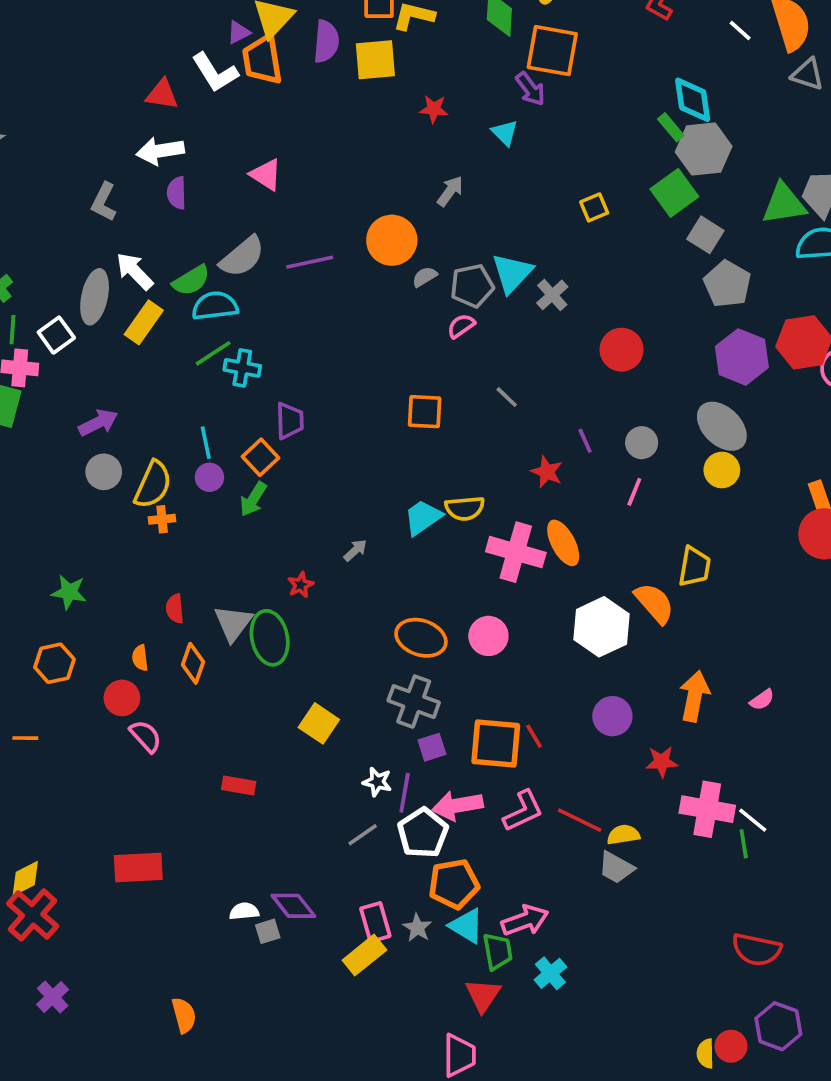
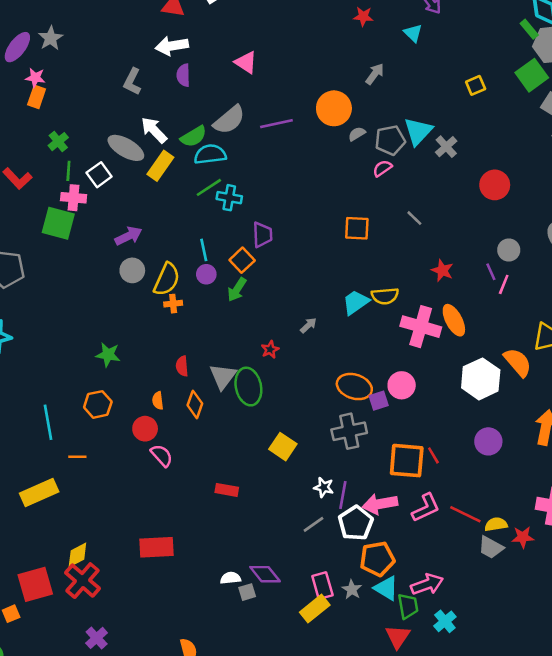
gray ellipse: (95, 297) -> (126, 148), turned -72
purple line: (585, 441) -> (491, 272), moved
gray cross: (414, 702) -> (349, 431), turned -32
purple square: (432, 747) -> (379, 401), moved
red star: (662, 762) -> (523, 537), moved

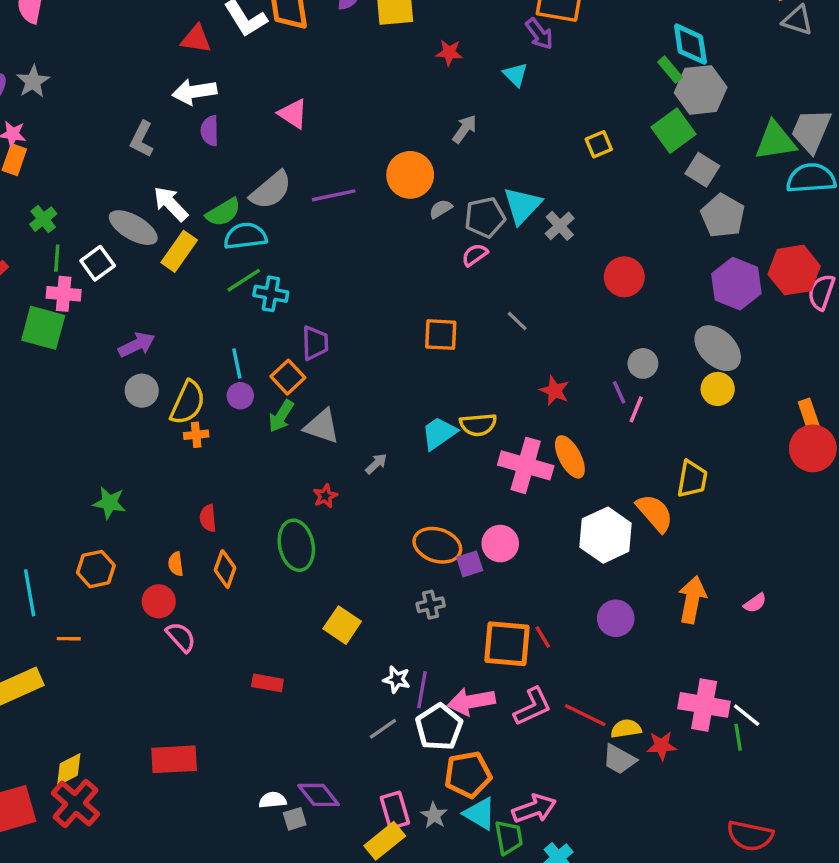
gray triangle: (223, 376) -> (322, 426), moved, turned -48
gray cross: (349, 431) -> (431, 605), size x0.6

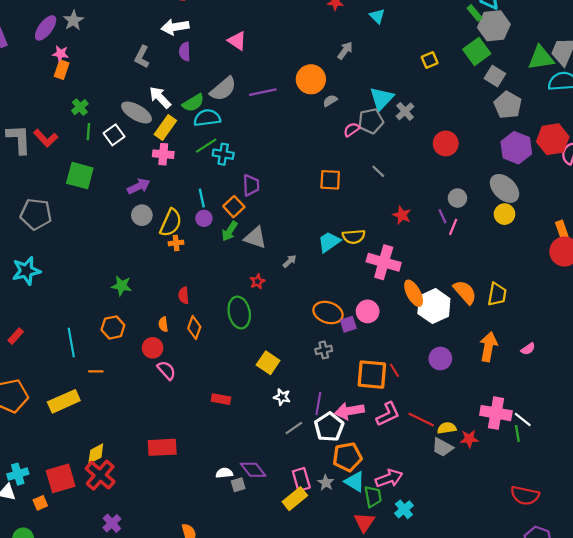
gray pentagon: (485, 217) -> (371, 121), moved
pink cross: (64, 294) -> (163, 154), moved
orange ellipse: (570, 457) -> (414, 293), moved
yellow trapezoid: (692, 479) -> (497, 294), moved
white star: (397, 679) -> (282, 397), moved

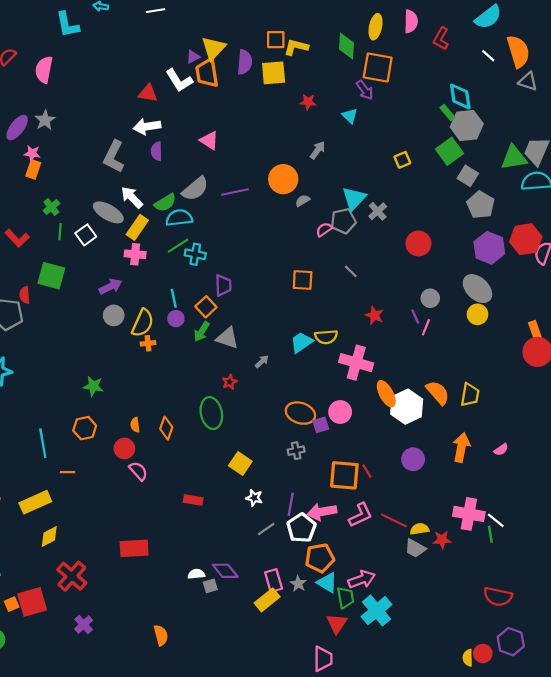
gray L-shape: (142, 57) -> (114, 157), size x1.4
red semicircle: (184, 295) -> (25, 295), moved
yellow diamond: (96, 454) -> (49, 536), moved
red square: (61, 478) -> (32, 602), moved
cyan cross: (404, 509) -> (377, 611), size x1.6

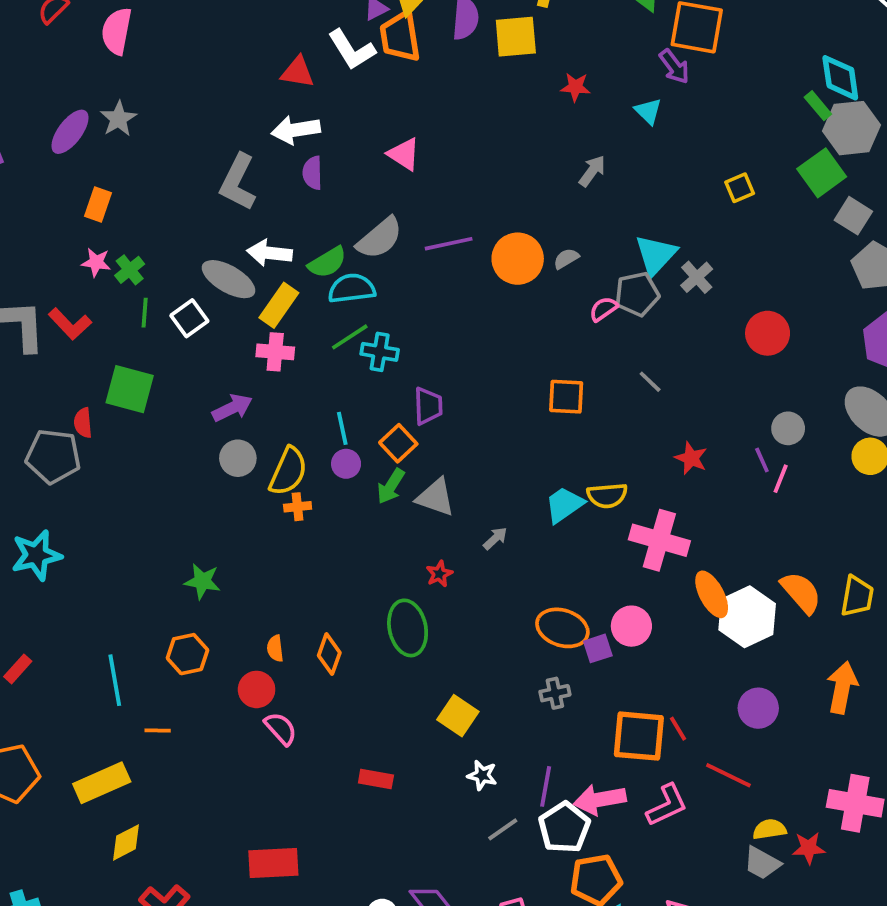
pink star: (32, 153) -> (96, 262), moved
orange circle: (283, 179) -> (518, 259), moved
white arrow: (132, 197) -> (270, 253), turned -40
red line: (394, 520) -> (728, 775), moved

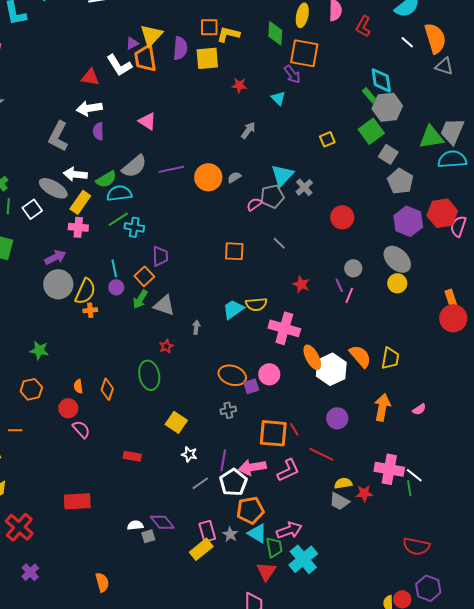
gray circle: (238, 458) -> (58, 284), size x1.5
gray arrow: (495, 538) -> (196, 327), turned -40

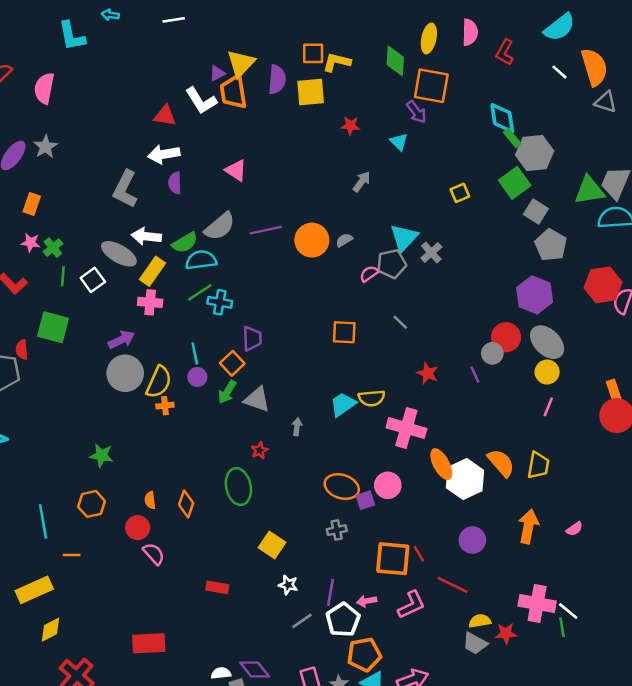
cyan diamond: (381, 80) -> (502, 118), moved
red circle: (342, 217) -> (506, 337), moved
purple hexagon: (408, 221) -> (535, 295), moved
pink line: (349, 295) -> (548, 407), moved
pink arrow: (252, 467) -> (367, 601), size x0.6

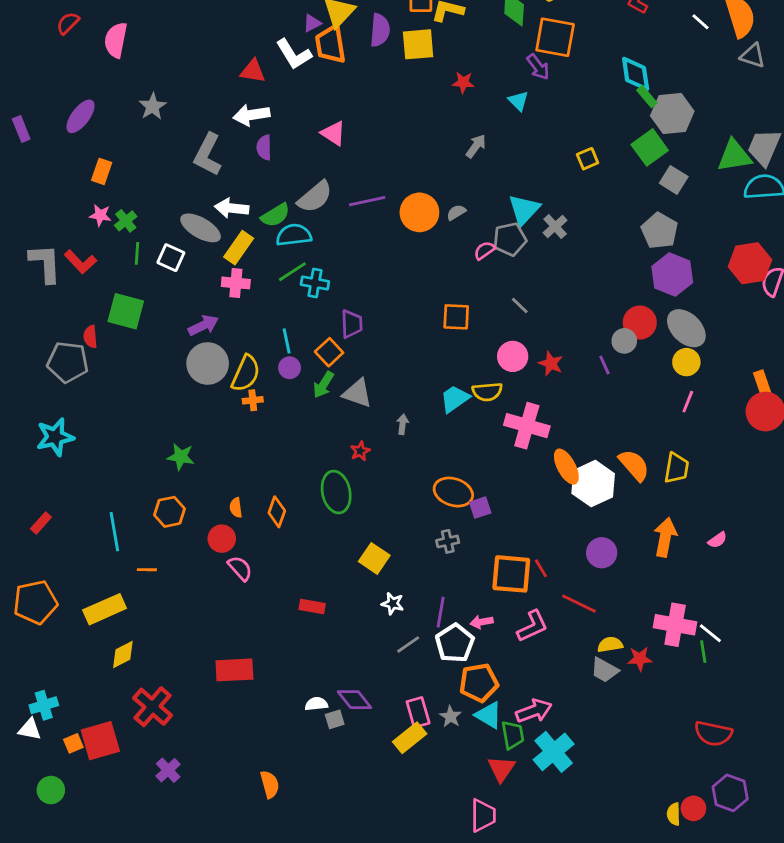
gray star: (45, 147) -> (153, 106), moved
gray pentagon: (551, 245) -> (660, 231), moved
white square: (93, 280) -> (171, 258), turned -30
pink circle: (388, 485) -> (513, 356), moved

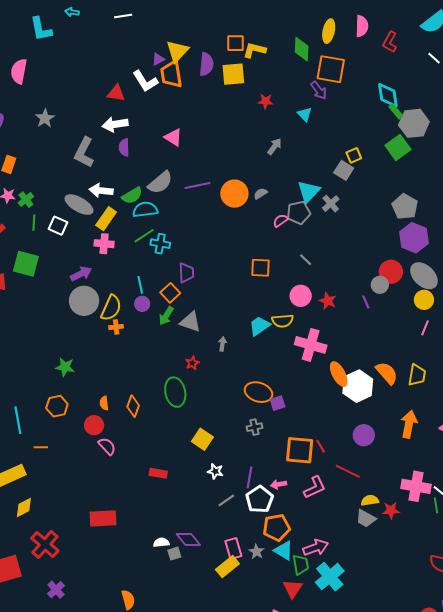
gray square: (674, 180) -> (344, 170), moved

